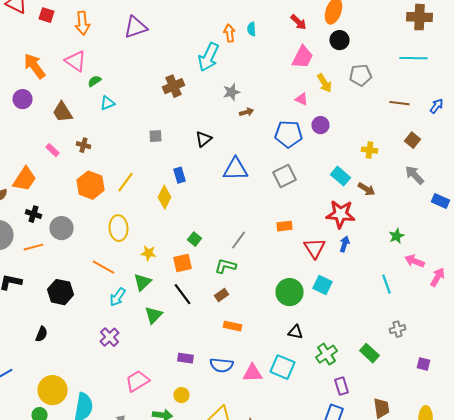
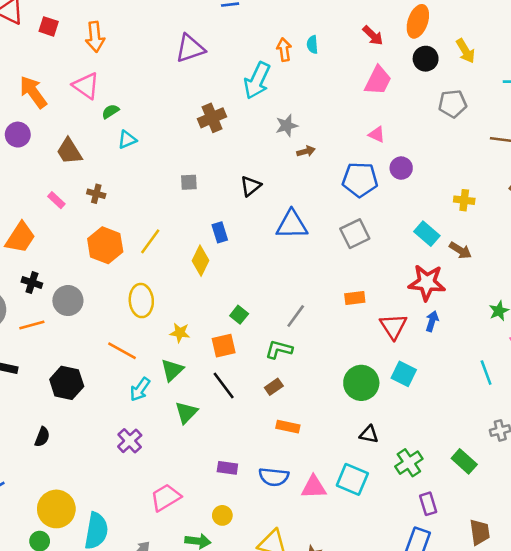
purple triangle: (136, 27) -> (190, 48), moved
yellow arrow: (324, 83) -> (465, 51), moved

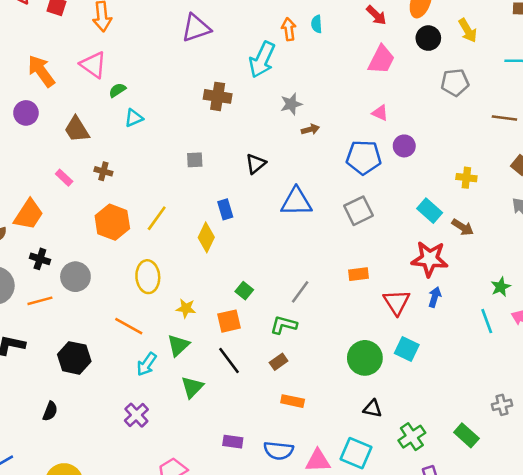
brown cross: (212, 118) -> (218, 96), turned 32
cyan line: (486, 373) -> (487, 321), moved

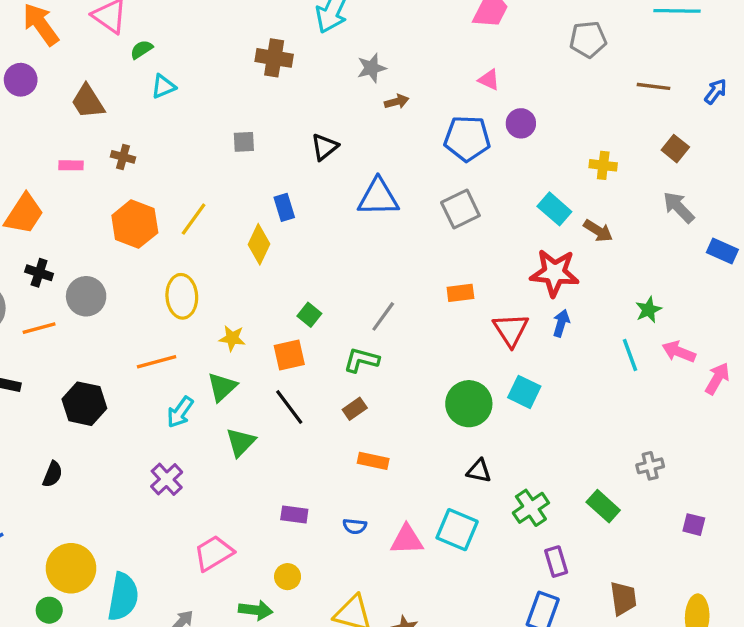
pink rectangle: (64, 178) -> (71, 165), turned -42
orange line: (129, 326) -> (157, 362), turned -44
blue semicircle: (279, 451) -> (355, 526), size x0.6

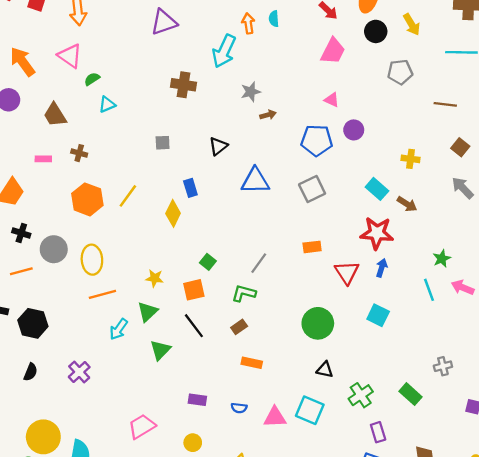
yellow ellipse: (182, 296) -> (92, 260), moved
cyan square: (524, 392) -> (378, 315), moved
black hexagon: (84, 404) -> (33, 323), moved
purple cross: (167, 479) -> (79, 372), moved

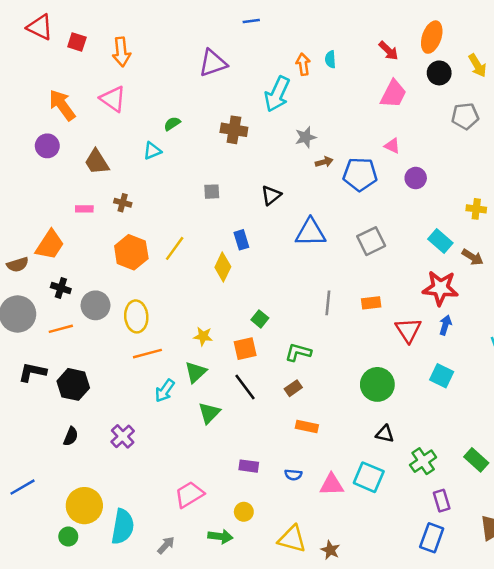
green semicircle: (92, 79) -> (172, 124), moved
blue pentagon: (317, 140) -> (360, 174), moved
gray line: (259, 263) -> (328, 303), moved, turned -30

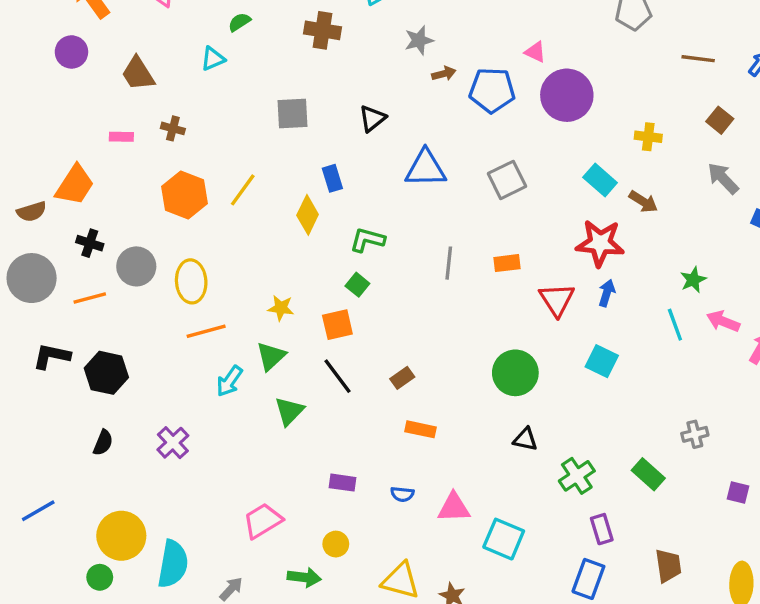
purple circle: (416, 178) -> (567, 95), size x1.8
gray square: (212, 192) -> (293, 113), size x1.5
green L-shape: (298, 352) -> (367, 240), moved
cyan square: (369, 477) -> (504, 539), moved

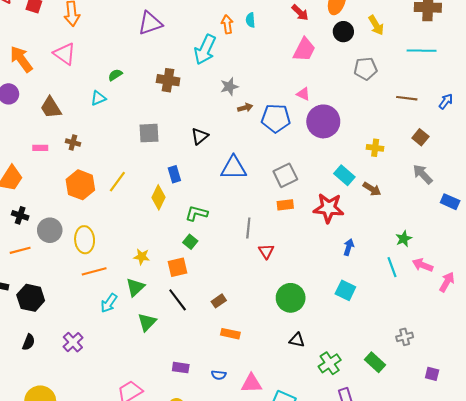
red star: (600, 243) -> (329, 208), moved
orange rectangle: (507, 263) -> (285, 205), moved
red triangle: (557, 300) -> (266, 251), moved, size x0.7

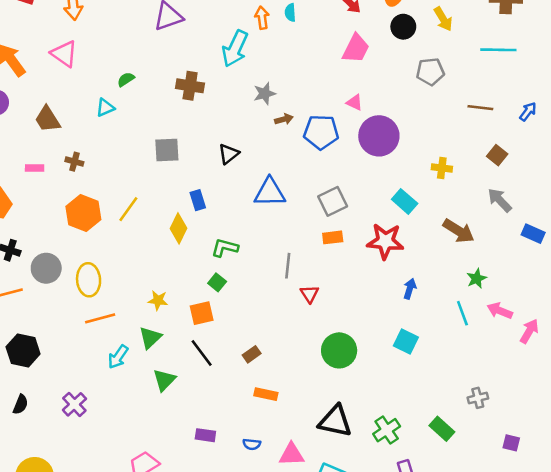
brown arrow: (372, 189) -> (459, 231), moved, size x1.4
black triangle: (297, 340) -> (335, 421), moved, size x1.8

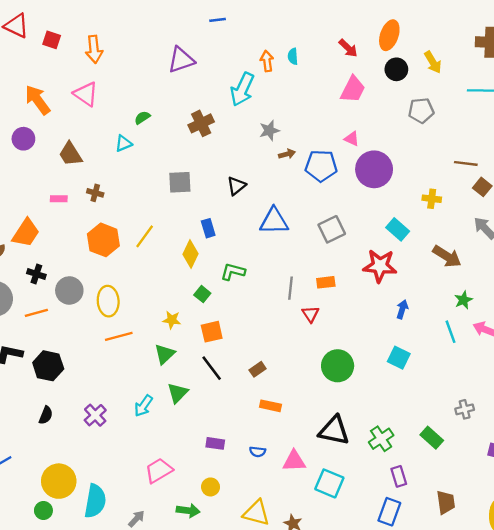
brown cross: (190, 86) -> (201, 123), turned -35
brown line: (480, 108) -> (466, 163), moved
orange rectangle: (333, 237) -> (326, 282), moved
green square: (217, 282) -> (202, 294), moved
cyan arrow: (118, 357) -> (143, 406), moved

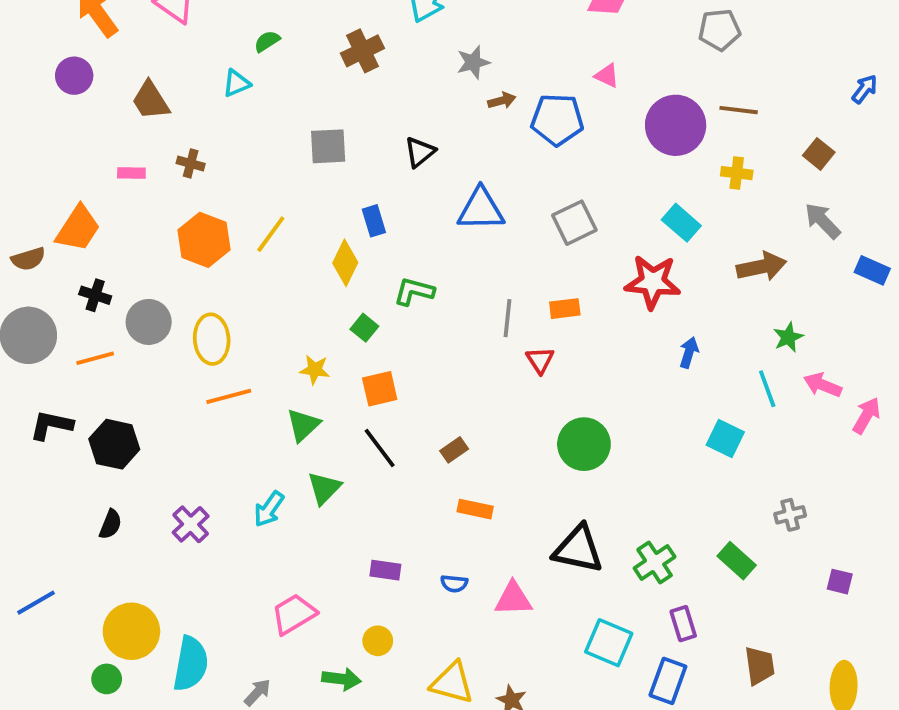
brown line: (466, 163) -> (739, 110), moved
purple circle: (374, 169) -> (676, 125), moved
brown arrow: (447, 256) -> (761, 267), turned -44
cyan square: (399, 358) -> (725, 438), moved
cyan square: (329, 483) -> (609, 643), moved

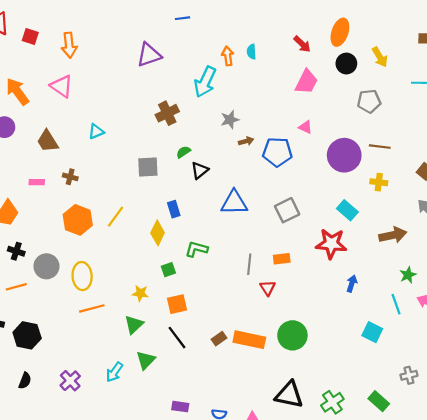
green semicircle: (267, 41) -> (183, 152), moved
green square: (364, 328) -> (168, 270), turned 32
orange rectangle: (475, 509) -> (249, 340), moved, size x1.6

